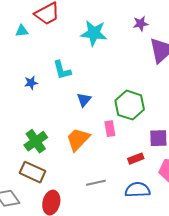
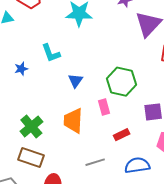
orange trapezoid: (78, 139) -> (73, 121), turned -36
red rectangle: (136, 159) -> (122, 135), moved

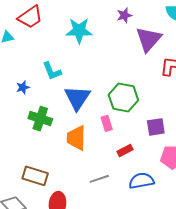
blue triangle: (75, 81) -> (77, 98), size x1.8
green cross: (31, 127) -> (40, 119), moved, turned -30

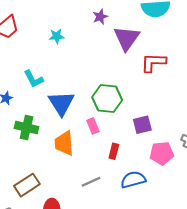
cyan star: (79, 31) -> (57, 36), size x0.6
red rectangle: (125, 150) -> (114, 151), turned -42
brown rectangle: (35, 176) -> (27, 185), turned -45

